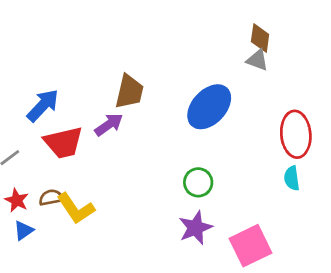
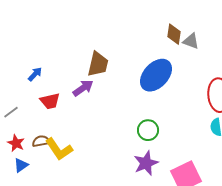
brown diamond: (260, 38) -> (174, 34), moved
blue arrow: (43, 105) -> (35, 74), size x0.6
red trapezoid: (63, 143) -> (50, 101), size x0.7

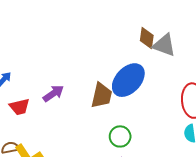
gray triangle: (191, 41) -> (164, 45), size x1.4
brown trapezoid: (98, 64) -> (102, 95), moved

